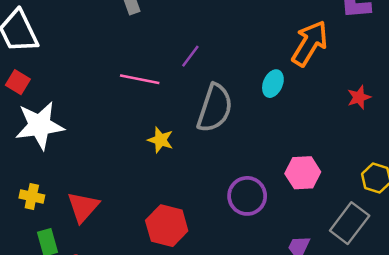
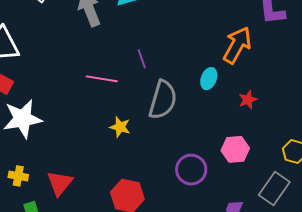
purple line: (190, 56) -> (142, 59), turned -54
red star: (359, 97) -> (248, 100), moved

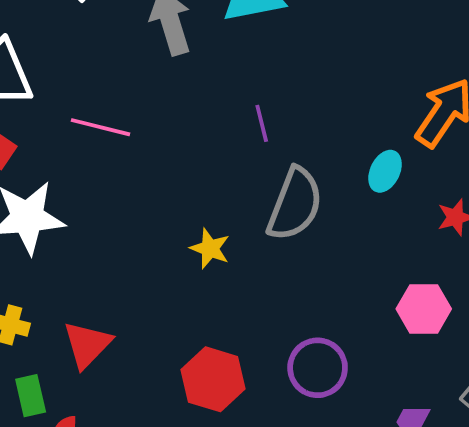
pink line: (102, 79) -> (101, 127), moved
purple circle: (191, 170) -> (318, 368), moved

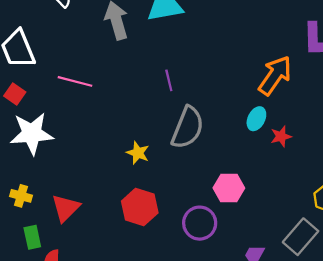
cyan ellipse: (385, 171) -> (256, 119), moved
pink hexagon: (424, 309) -> (229, 188), moved
red hexagon: (213, 379) -> (140, 207), moved

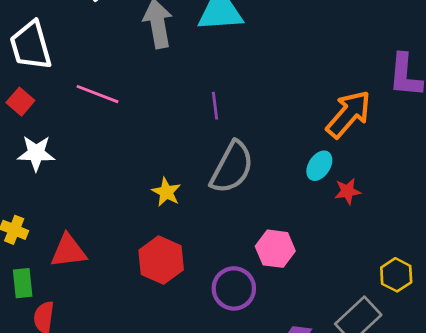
white star: (32, 133) -> (36, 153), size x0.7
red triangle: (66, 208) -> (68, 251), turned 32

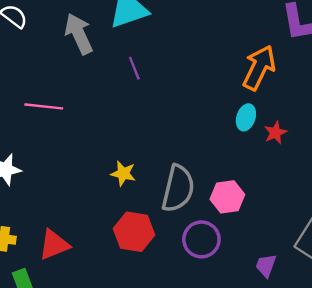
purple line: (215, 106) -> (134, 68), moved
gray semicircle: (232, 167) -> (178, 188), moved

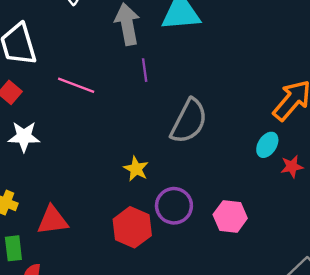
purple line: (134, 68) -> (145, 70), moved
gray semicircle: (178, 188) -> (189, 121), moved
purple circle: (201, 239) -> (174, 206), moved

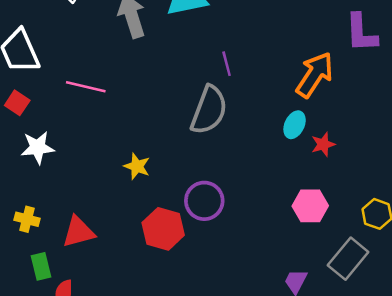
purple line: (145, 70) -> (227, 64), moved
yellow star: (136, 169) -> (137, 166), moved
pink hexagon: (230, 216) -> (310, 206), moved

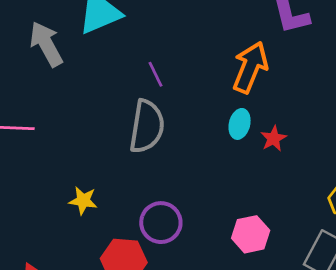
pink hexagon: (310, 206) -> (251, 234), moved

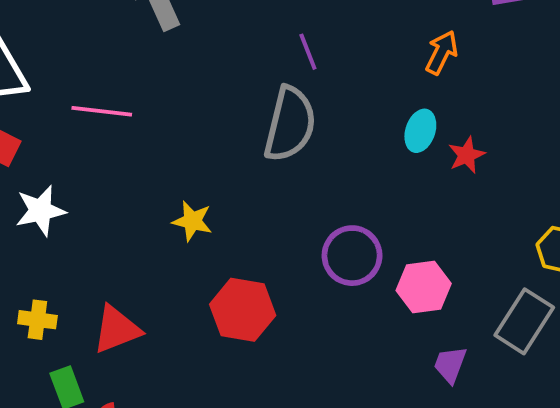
orange arrow: (250, 67) -> (442, 52), size x0.6
purple circle: (161, 223) -> (352, 256), moved

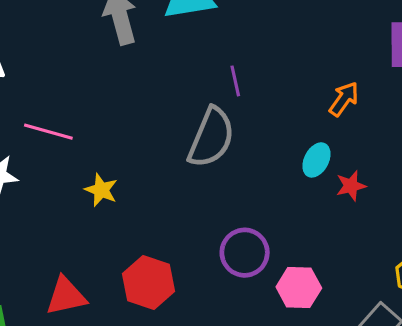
pink line: (102, 111) -> (48, 132), moved
yellow star: (192, 221) -> (101, 190), moved
red triangle: (117, 329) -> (66, 296), moved

